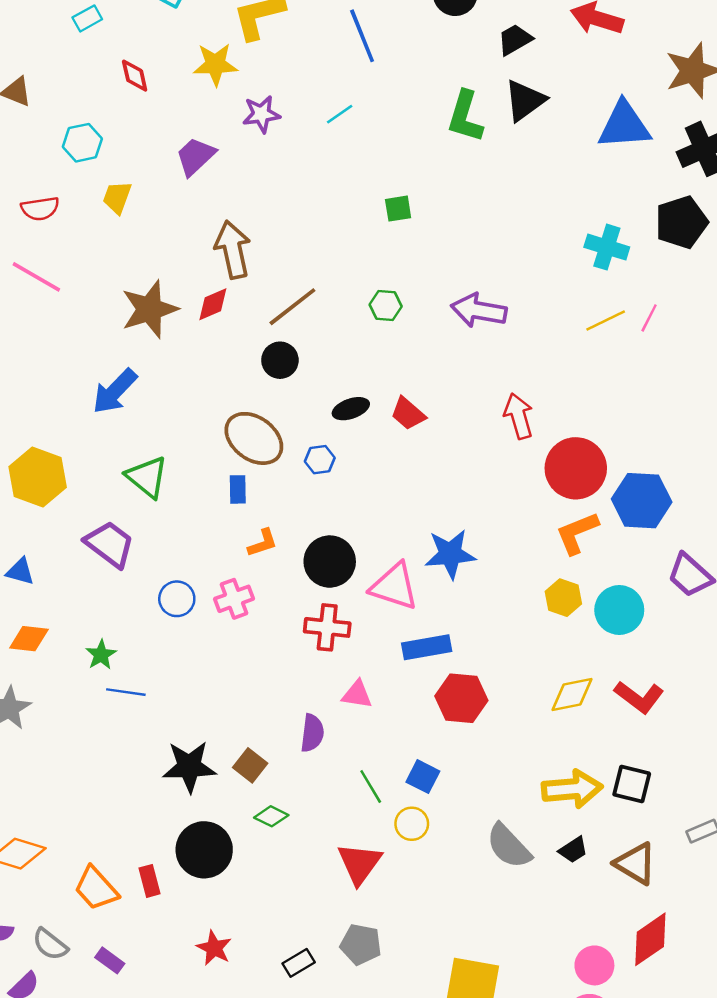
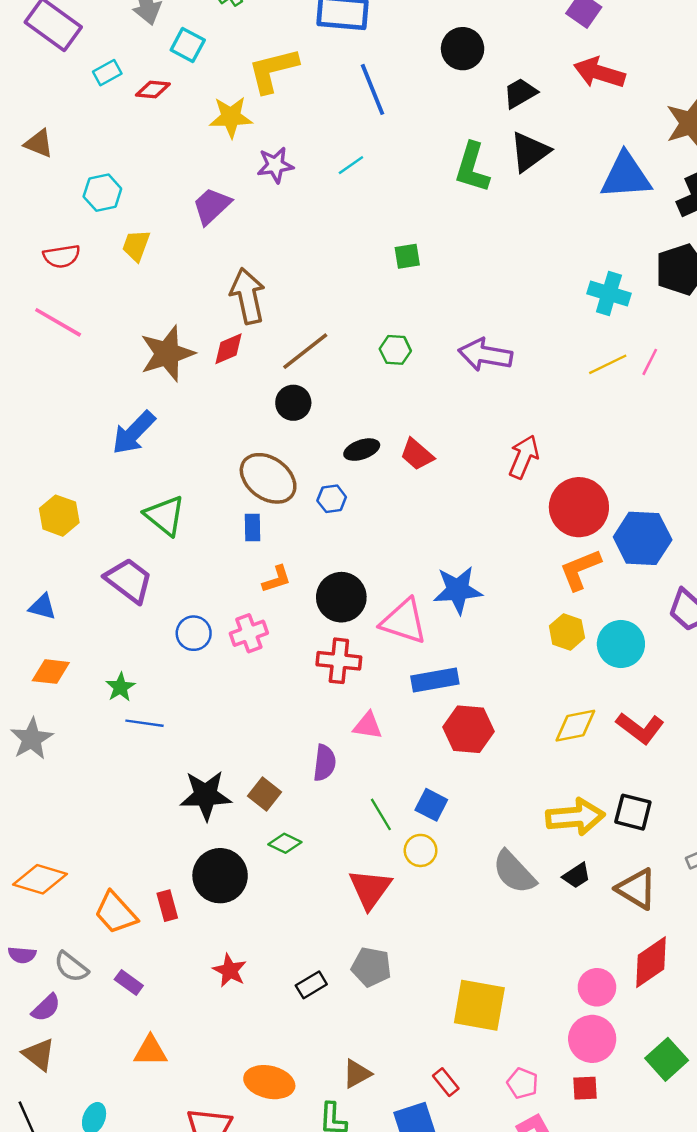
red diamond: (135, 76) -> (153, 89), moved, turned -72
red arrow: (519, 416) -> (524, 457), turned 39
yellow hexagon: (38, 477) -> (59, 516), size x0.7

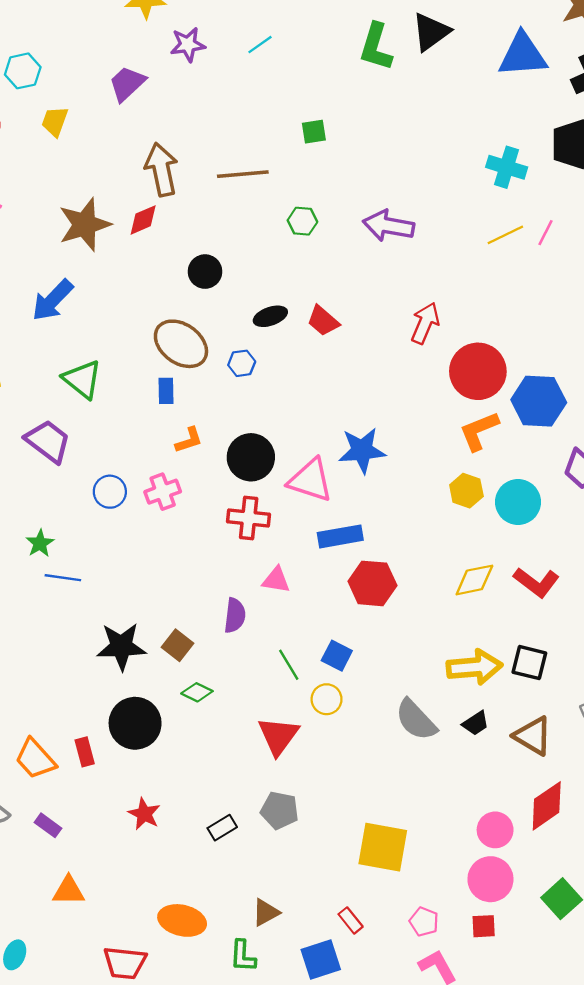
brown line: (305, 351) -> (243, 174), moved, turned 33

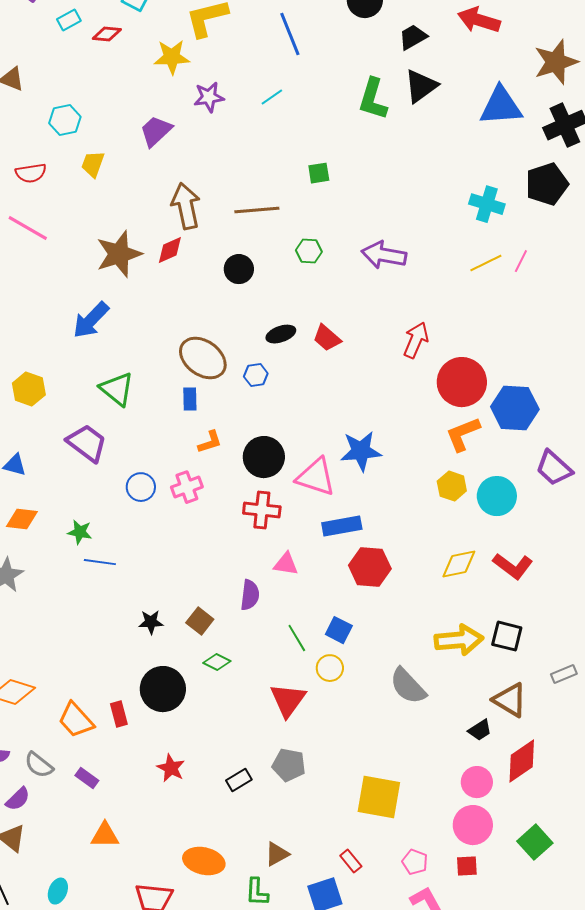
black circle: (205, 272) -> (239, 269), moved
green star: (40, 543) -> (80, 532), turned -30
black star: (121, 646) -> (151, 622), size x0.6
black trapezoid: (476, 723) -> (480, 730), moved

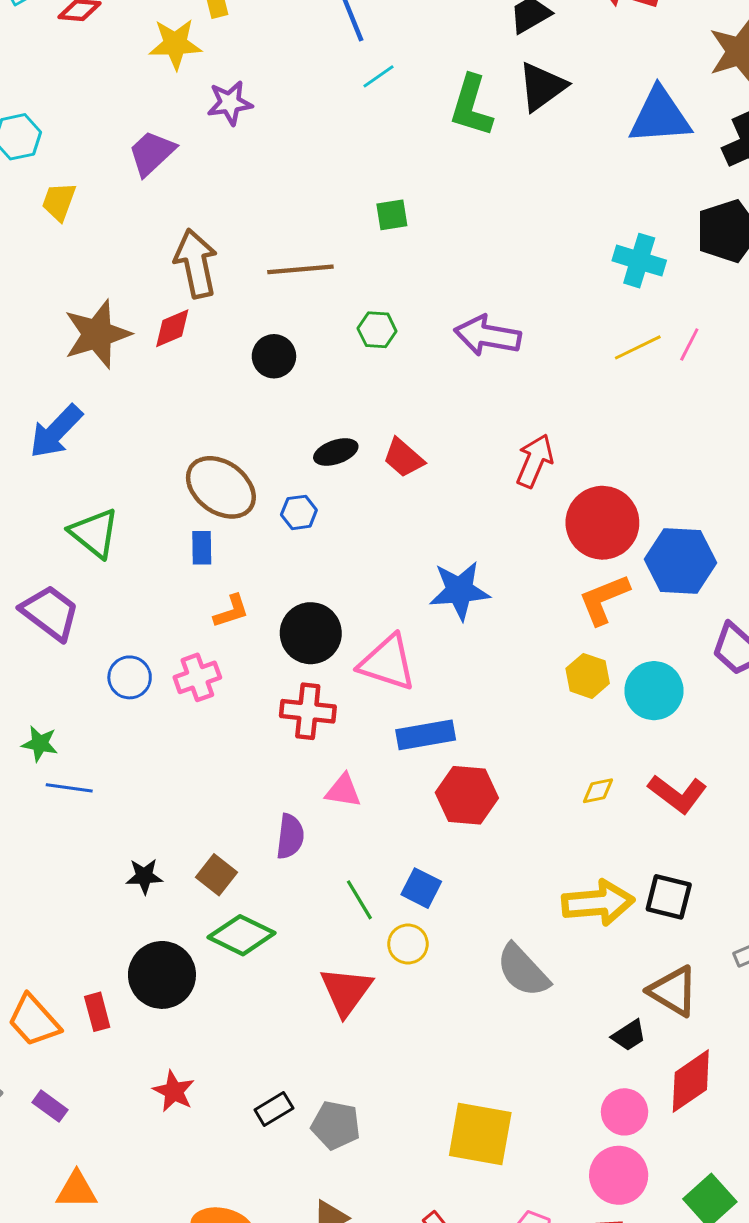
cyan line: (272, 97) -> (379, 76), moved
blue star: (361, 451) -> (460, 590), moved
yellow diamond: (459, 564) -> (598, 791), size x0.6
green diamond: (217, 662) -> (242, 935), size x1.6
gray pentagon: (289, 765) -> (336, 1125), moved

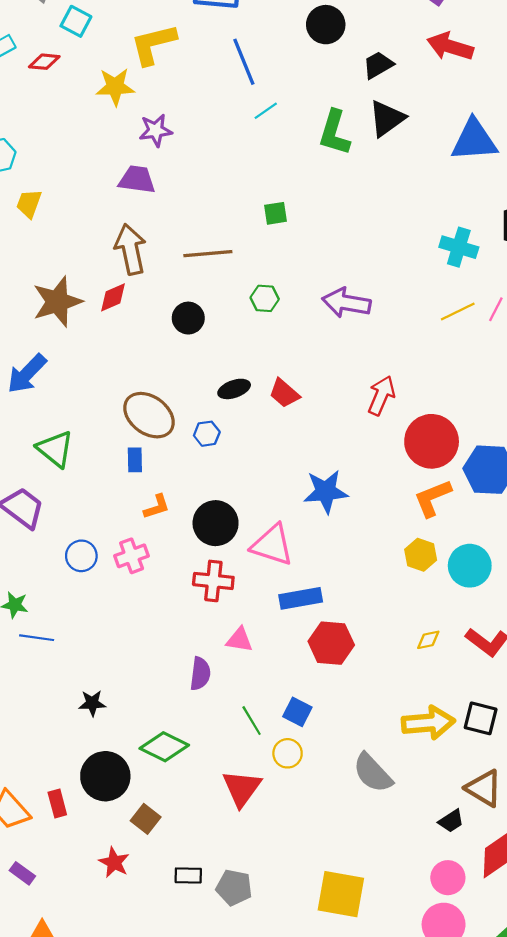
purple trapezoid: (152, 153) -> (137, 179), moved, turned 51
brown square: (216, 875) -> (146, 819), moved
black rectangle: (274, 1109) -> (188, 875), turned 32

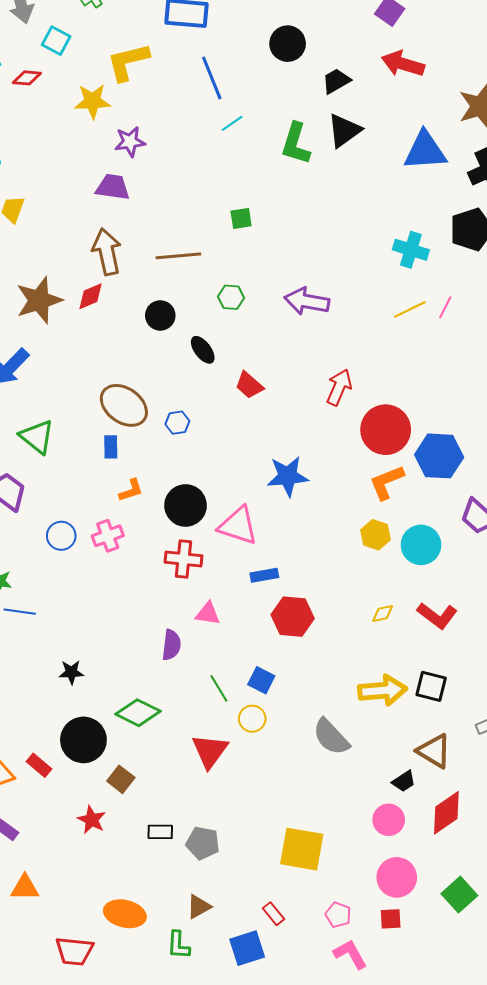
black ellipse: (234, 389) -> (203, 350), moved, turned 72
blue rectangle: (301, 598) -> (264, 575), size x0.7
red rectangle: (57, 803) -> (39, 765), turned -35
pink circle: (448, 878) -> (389, 820), moved

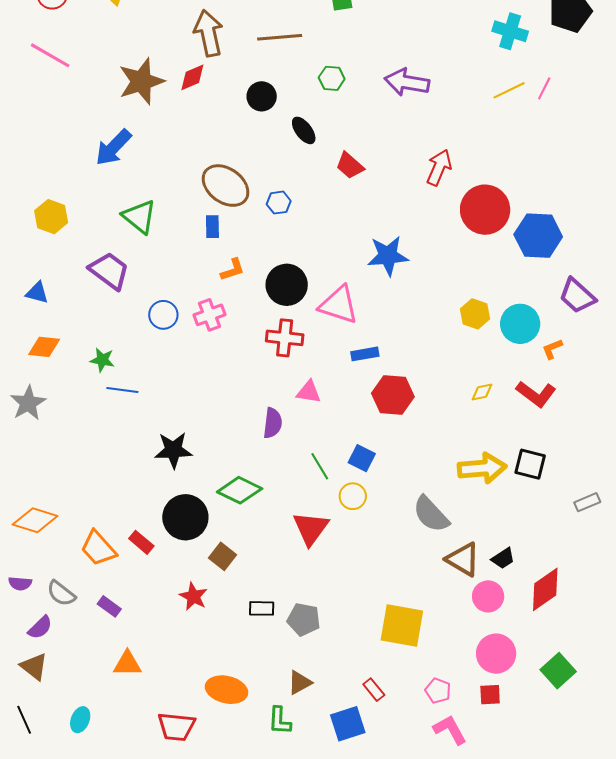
orange L-shape: (387, 482) -> (552, 349), moved, size x0.6
black star: (71, 672) -> (173, 450), size x1.5
brown triangle: (434, 751) -> (463, 559), moved

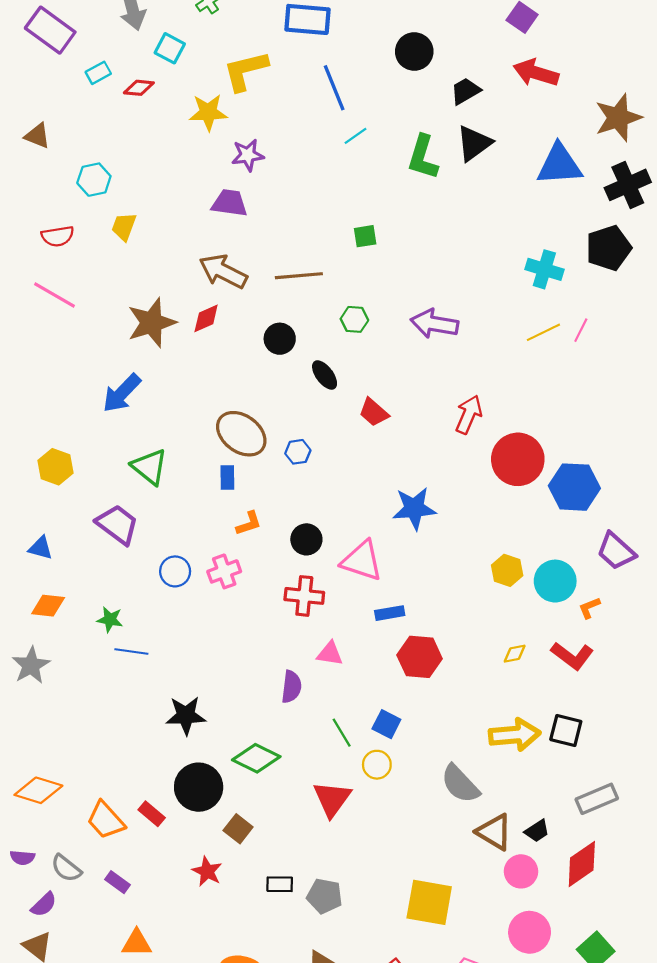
brown arrow: (208, 33) -> (223, 271), turned -51
black circle: (287, 285) -> (306, 539), size x0.7
gray rectangle: (587, 502) -> (597, 799), moved, size x1.5

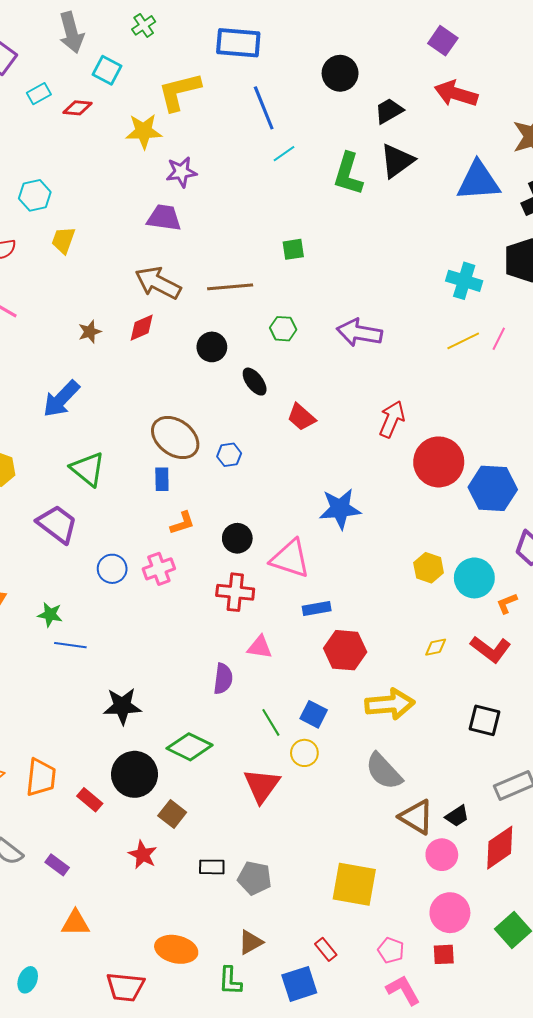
brown star: (152, 323) -> (90, 332), size x0.5
yellow arrow: (515, 735) -> (390, 704), moved
orange trapezoid: (106, 820) -> (41, 777), moved, turned -132

